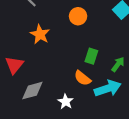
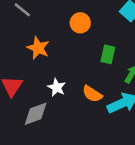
green rectangle: (91, 56) -> (108, 54), moved
white star: (66, 102) -> (57, 87), moved

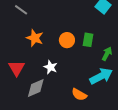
orange circle: (80, 23) -> (67, 40), moved
orange semicircle: (92, 94) -> (79, 94), moved

